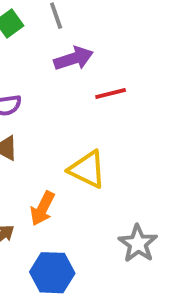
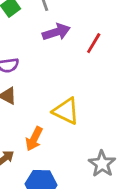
red line: (111, 94) -> (94, 43), moved, turned -45

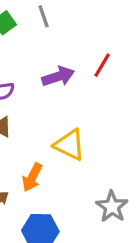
purple arrow: (56, 32) -> (58, 76), moved

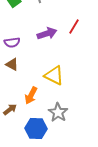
gray star: (112, 207) -> (58, 112), moved

